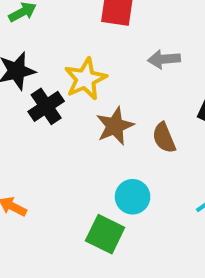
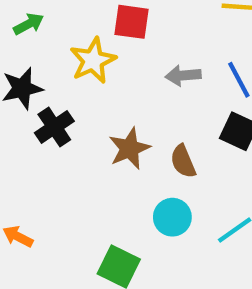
yellow star: (85, 79) -> (93, 60), moved
cyan circle: (133, 197) -> (172, 217), moved

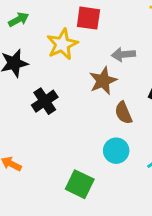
black cross: (54, 127) -> (45, 101), moved
brown star: (129, 148) -> (103, 81), moved

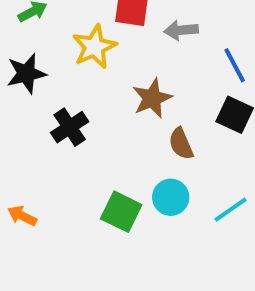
gray arrow: (123, 54) -> (181, 30), moved
green square: (80, 184) -> (121, 212), moved

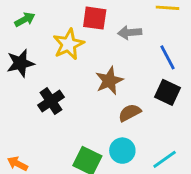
brown semicircle: (181, 144) -> (130, 113), turned 85

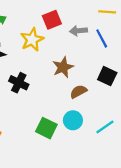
red square: (95, 18) -> (52, 20), turned -30
blue line: (167, 57) -> (102, 38), moved
black cross: (51, 101) -> (19, 83), turned -30

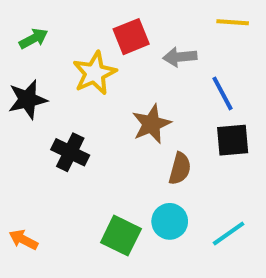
blue line: (102, 38) -> (222, 93), moved
black square: (107, 76) -> (233, 140), turned -30
brown semicircle: (78, 92) -> (180, 169), turned 133

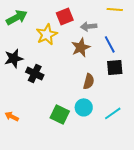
green arrow: (34, 39) -> (17, 17), size x1.5
black star: (28, 100) -> (14, 58), moved
brown star: (151, 124) -> (81, 47), moved

